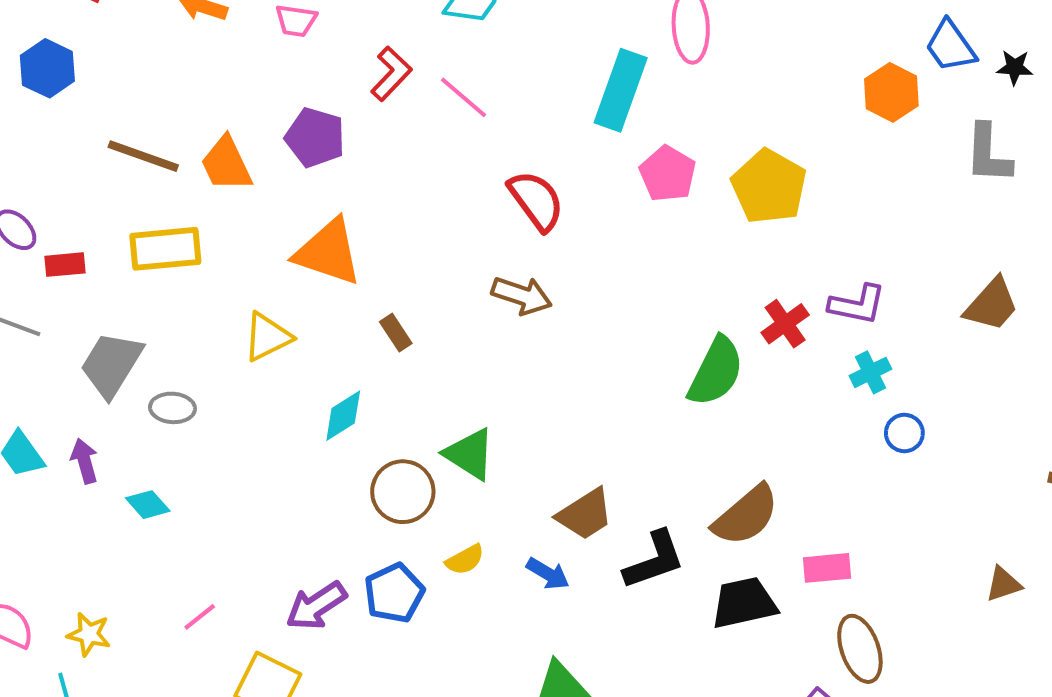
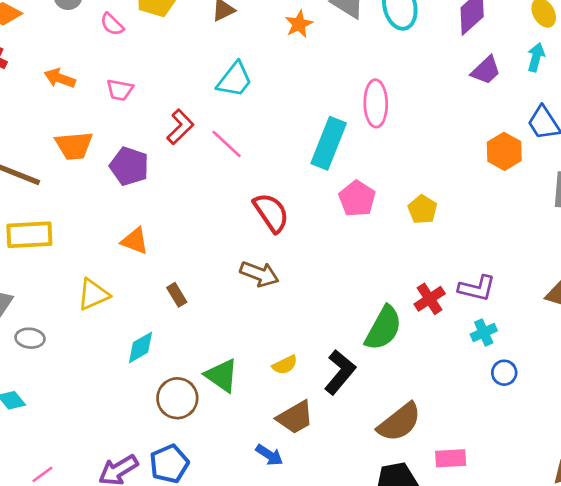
orange trapezoid: (226, 164) -> (74, 146), moved, turned -72
yellow pentagon: (769, 187) -> (422, 209), size x0.6
orange triangle: (328, 252) -> (135, 241), size x0.6
yellow semicircle: (465, 560) -> (285, 365), moved
black L-shape: (654, 560) -> (340, 372), moved, turned -33

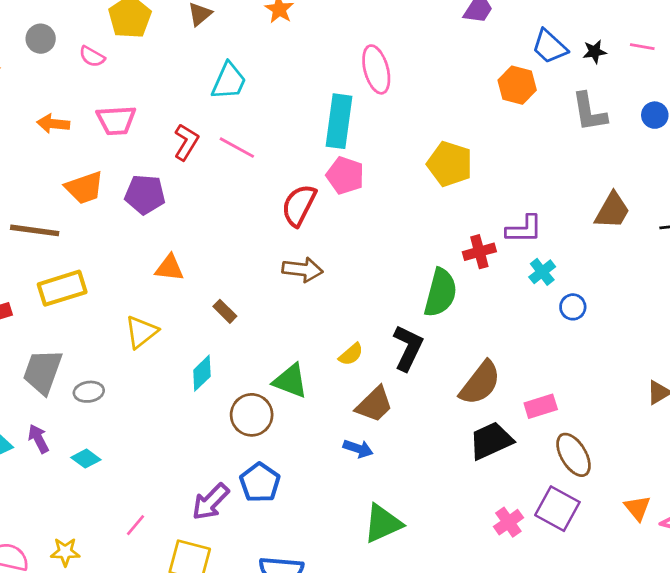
pink trapezoid: (120, 90) -> (116, 120), size x1.4
pink pentagon: (357, 199) -> (345, 175), moved
yellow pentagon: (422, 209) -> (450, 164), size x1.5
red semicircle: (271, 213) -> (299, 205), turned -105
red cross: (430, 299) -> (479, 252), turned 32

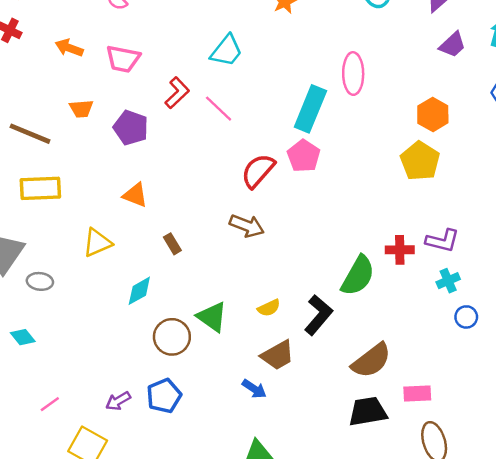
orange hexagon: (517, 85) -> (433, 114), moved
yellow pentagon: (450, 164) -> (420, 161), moved
orange trapezoid: (84, 188) -> (81, 109), size x0.7
purple arrow: (211, 502) -> (118, 401), size x0.7

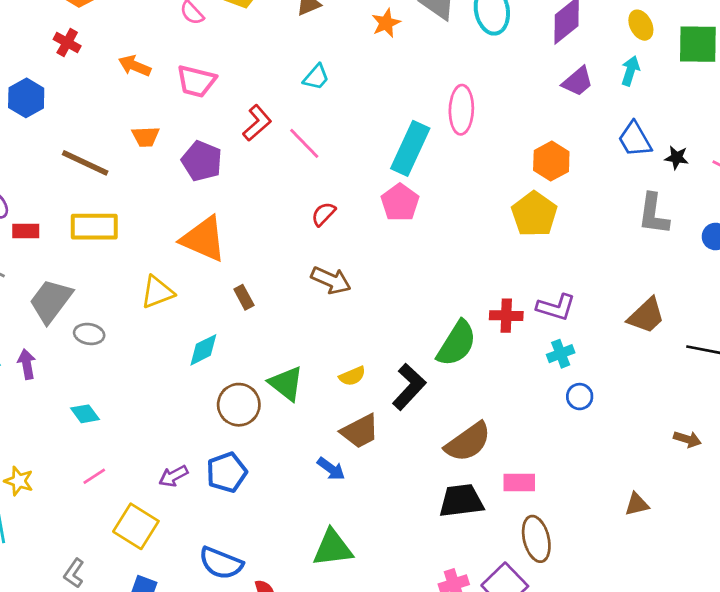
cyan trapezoid: (226, 51) -> (316, 77), size x0.7
red semicircle: (258, 171) -> (323, 214), moved, size x0.6
orange triangle: (135, 195) -> (204, 239), size x1.6
cyan diamond: (23, 337) -> (85, 414), moved

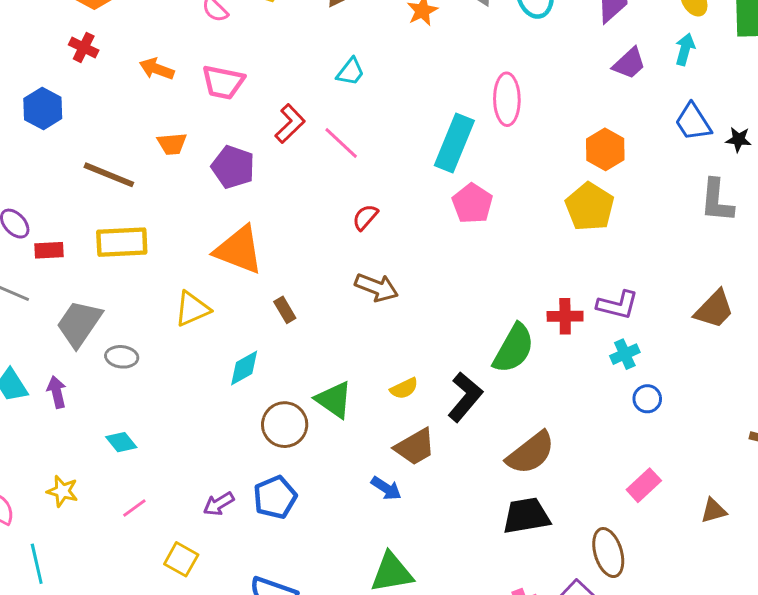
pink pentagon: (400, 202) -> (472, 203), moved
yellow star: (19, 481) -> (62, 491), moved
pink rectangle: (519, 482) -> (644, 485), moved, turned -40
yellow square: (136, 526) -> (181, 559), size x0.7

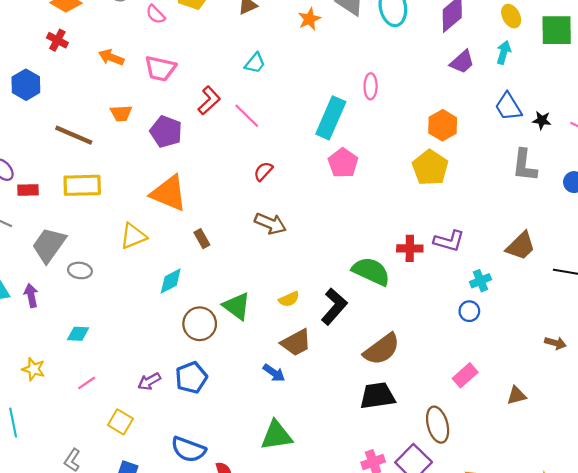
pink ellipse: (507, 99) -> (371, 86), size x0.7
green semicircle: (514, 348) -> (371, 271), turned -96
cyan cross: (625, 354) -> (481, 281), moved
cyan diamond: (121, 442) -> (78, 334), turned -50

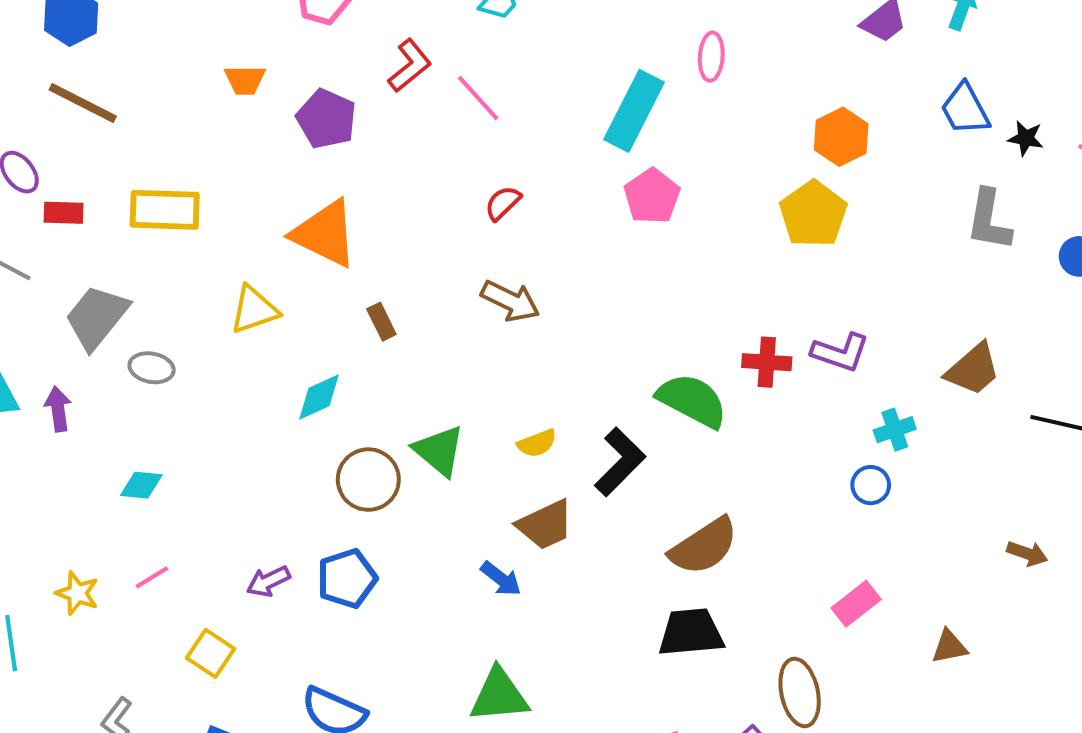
brown line: (74, 135) -> (83, 103), moved
yellow star: (34, 369) -> (77, 593), moved

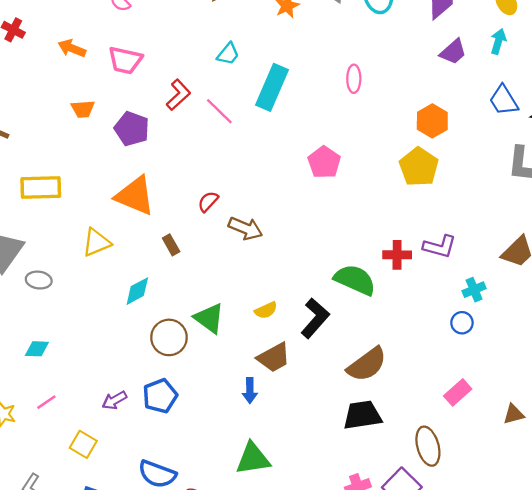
cyan rectangle: (634, 111) -> (272, 87), moved
red semicircle: (503, 203) -> (208, 202), moved
blue arrow: (501, 579) -> (250, 391), turned 55

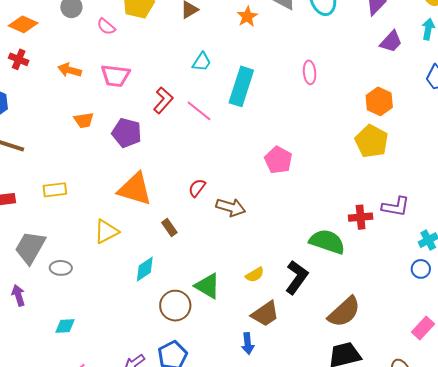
pink pentagon: (324, 162) -> (278, 160), moved
yellow rectangle: (41, 188) -> (55, 190), size x0.7

